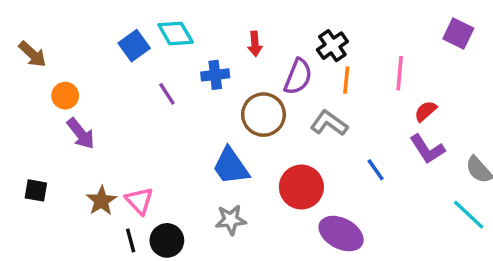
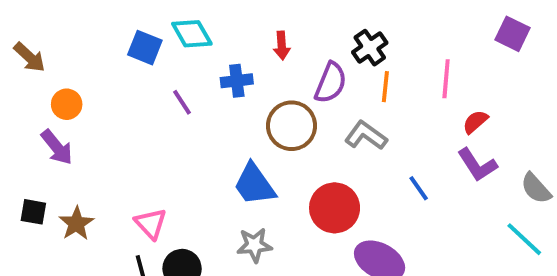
blue square: (134, 46) -> (145, 48), turned -32
purple arrow: (81, 134) -> (57, 147), moved
brown star: (101, 201) -> (76, 224), moved

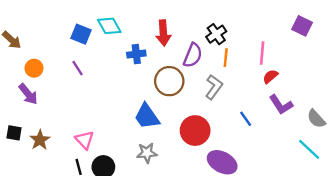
red arrow: (282, 46) -> (163, 33), size x1.5
purple line: (182, 102) -> (78, 68), moved
red semicircle: (475, 122) -> (270, 76), moved
gray L-shape: (366, 136) -> (214, 87), turned 90

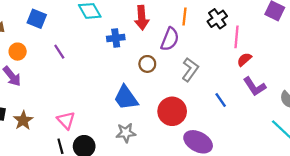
blue square: (81, 34) -> (37, 19), moved
black cross: (216, 34) -> (217, 19), moved
orange line: (226, 58) -> (185, 17), moved
brown circle: (169, 81) -> (147, 64), size x0.6

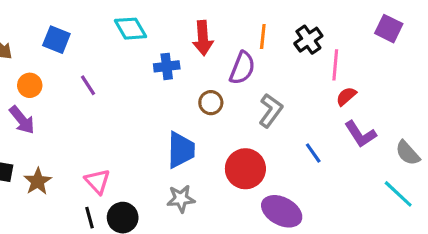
blue trapezoid: (126, 98) -> (181, 150), turned -144

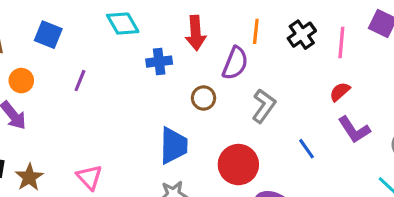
pink line: (335, 65) -> (341, 43), moved
purple line: (88, 85) -> (80, 81), turned 55

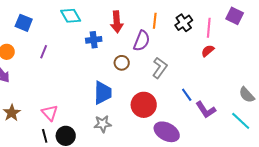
red semicircle: (340, 92) -> (208, 51), moved
purple L-shape: (354, 130) -> (206, 110), moved

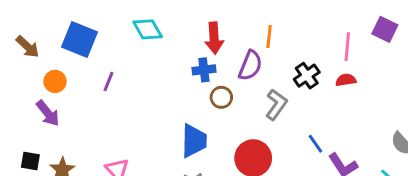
blue square: (24, 23) -> (80, 39), size x1.4
black cross: (184, 23) -> (307, 76), moved
blue cross: (94, 40) -> (204, 70), moved
red semicircle: (208, 51) -> (346, 80), turned 32

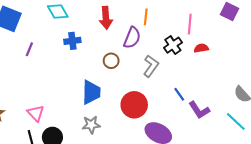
pink line: (347, 47) -> (190, 24), moved
blue cross: (204, 70) -> (72, 41), moved

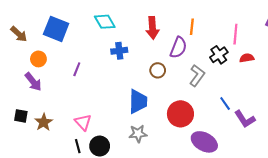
purple line: (29, 49) -> (77, 69), moved

